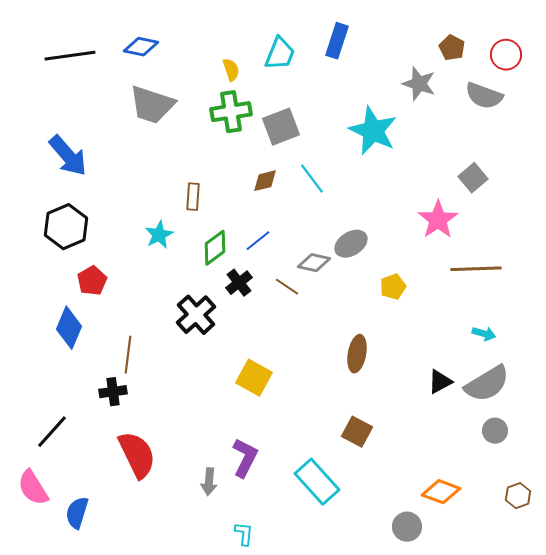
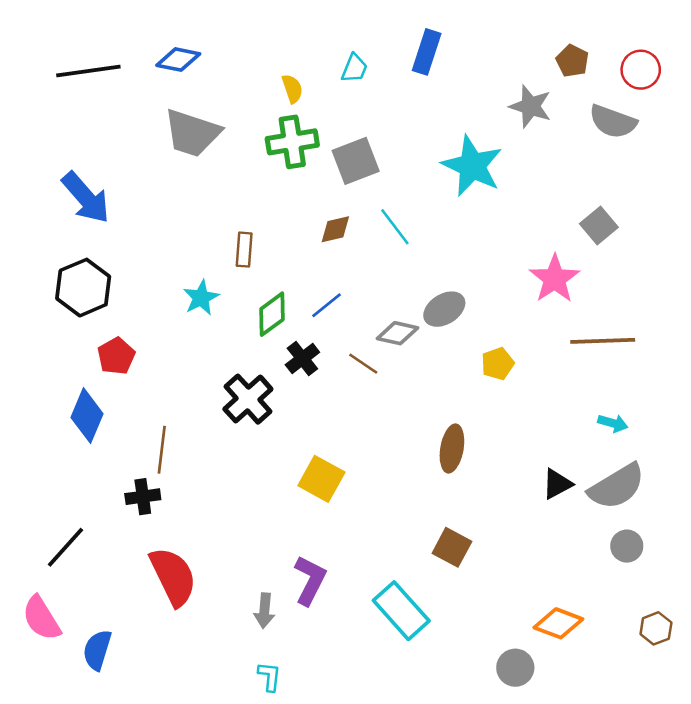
cyan trapezoid: (280, 54) -> (354, 68), size x0.7
cyan L-shape: (244, 534) -> (269, 677), moved

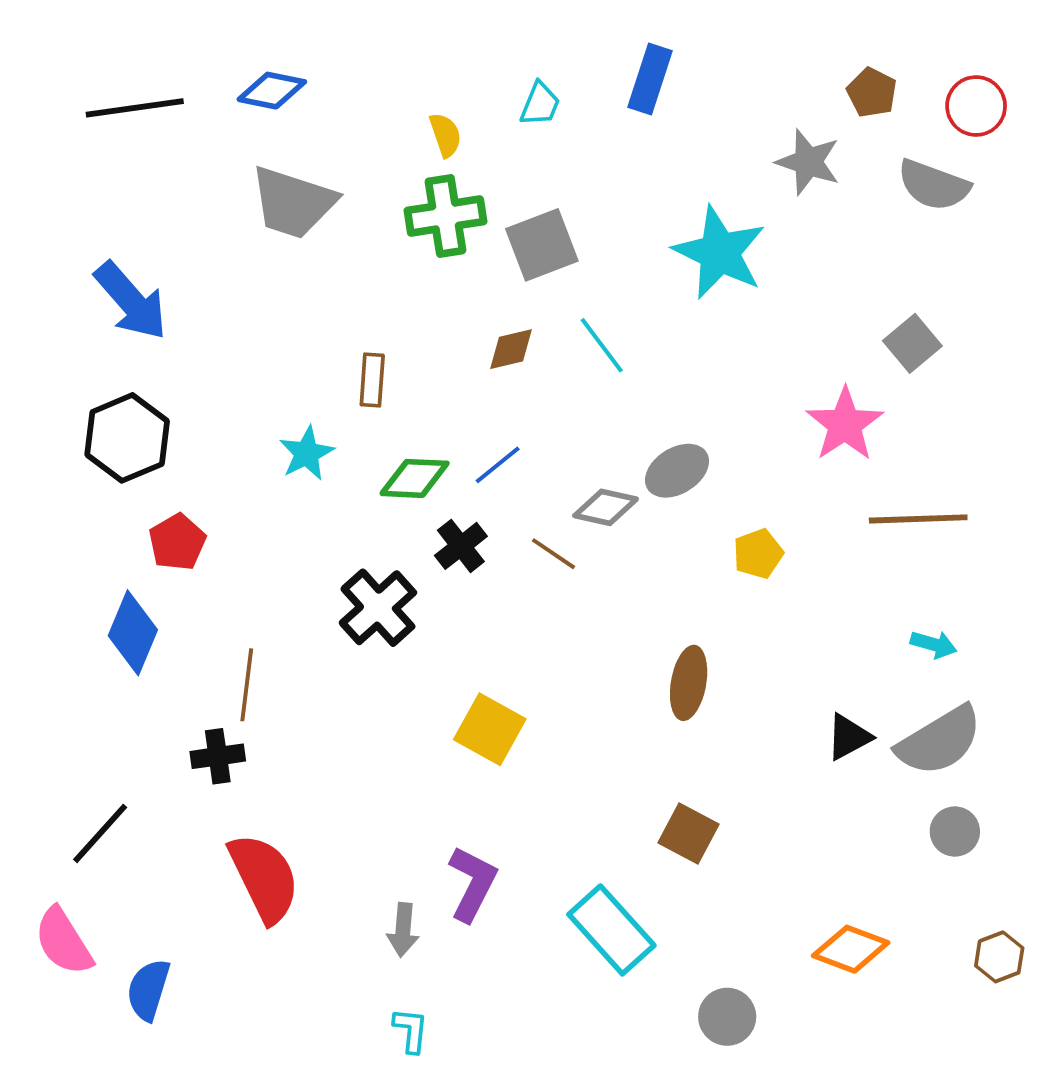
green diamond: (272, 314) -> (415, 478), turned 39
gray circle: (515, 668) -> (727, 1017), moved

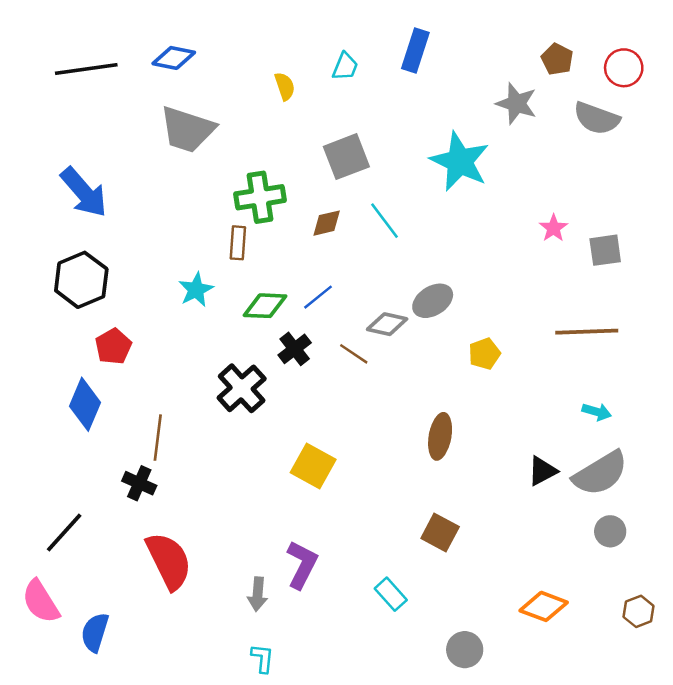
green cross: (445, 216) -> (260, 197), moved
gray square: (912, 343) -> (605, 250), moved, turned 32
pink star: (845, 424) -> (553, 228), moved, size x0.6
black cross: (218, 756) -> (139, 483), turned 32
cyan rectangle: (611, 930) -> (391, 594), size x0.6

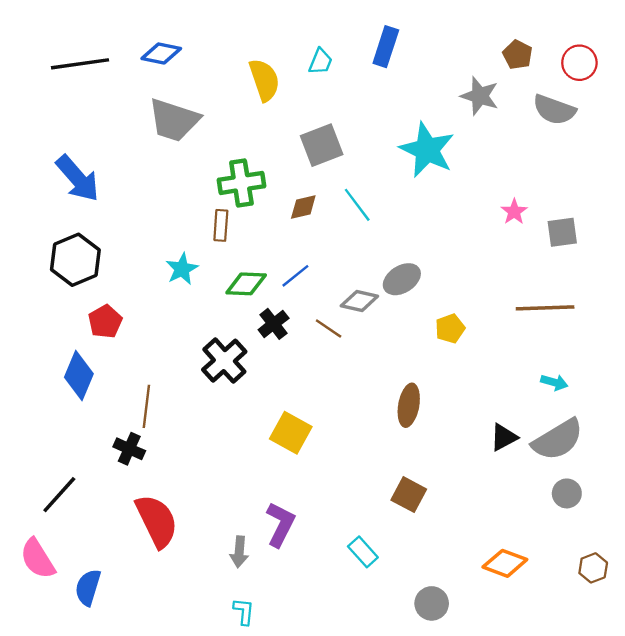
yellow semicircle: (285, 86) -> (264, 80), size x1.6

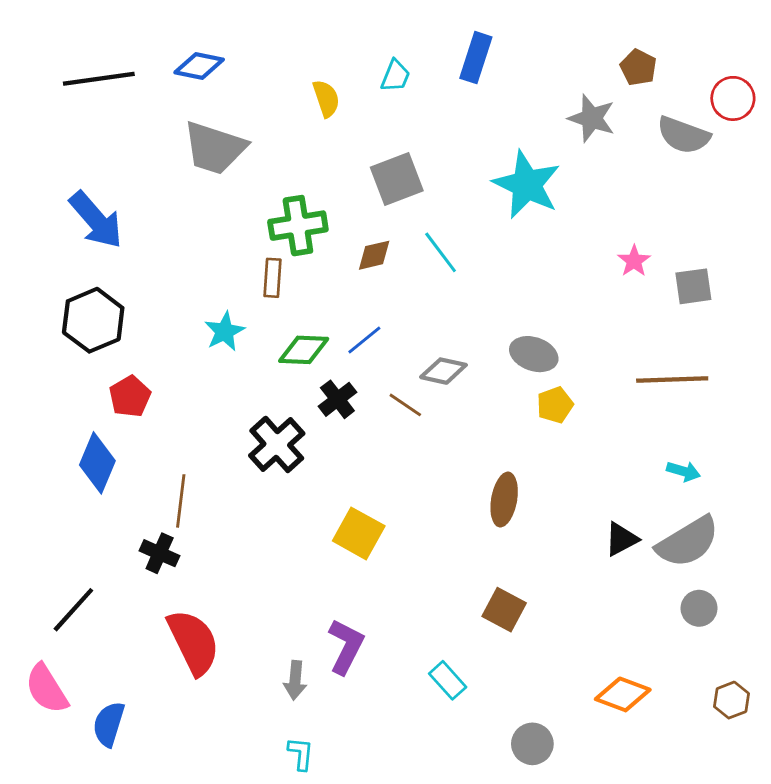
red circle: (579, 63) -> (733, 98), moved
yellow semicircle: (264, 80) -> (326, 98), size x0.7
gray ellipse: (402, 279) -> (534, 354), moved, turned 51

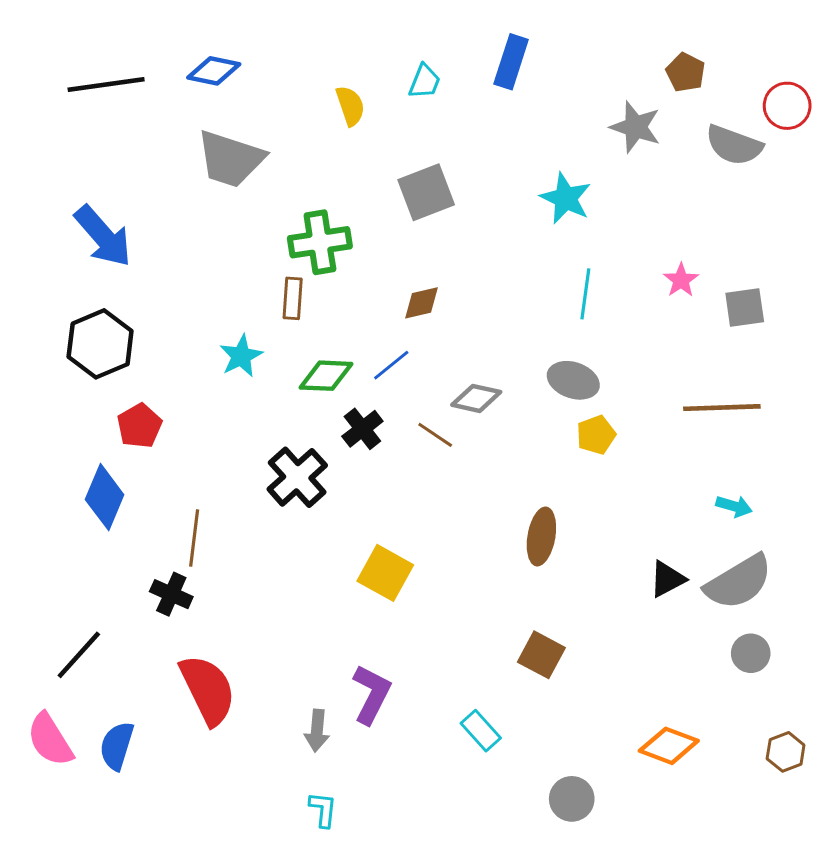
cyan star: (527, 185) -> (566, 198), size x0.7
cyan line: (441, 252) -> (585, 294), moved, turned 45
brown diamond: (374, 255) -> (422, 303), moved
blue semicircle: (109, 724) -> (117, 746), moved

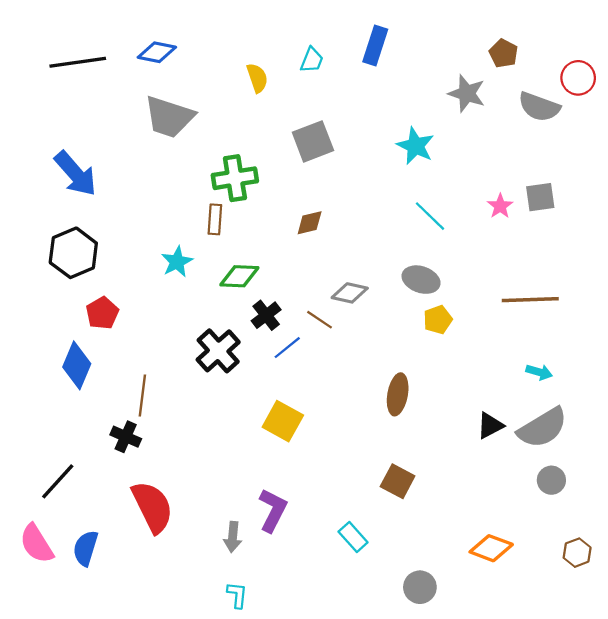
cyan line: (585, 294) -> (430, 216), turned -54
gray square: (745, 307) -> (540, 197), moved
blue line: (391, 365) -> (287, 348), moved

